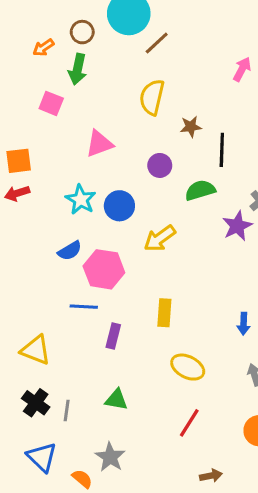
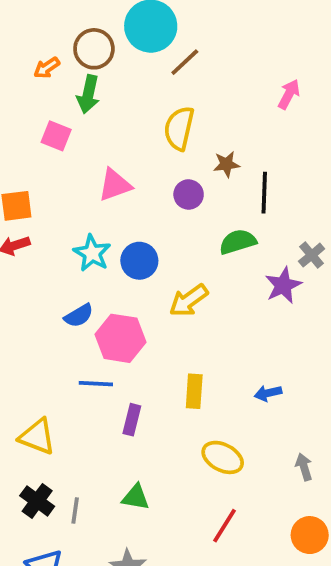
brown circle: (82, 32) -> (94, 49), size x1.4
purple circle: (160, 165) -> (189, 194), moved
blue arrow: (244, 324) -> (268, 393), moved, turned 75

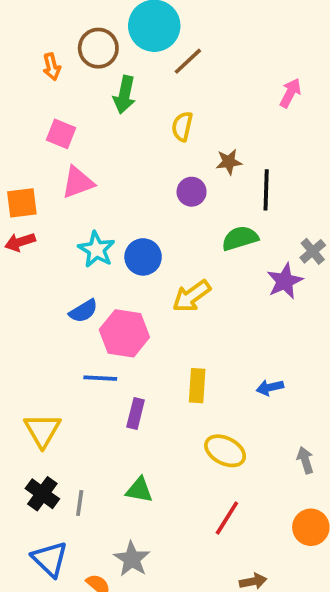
orange arrow: (47, 68) -> (52, 67), turned -70
green arrow: (88, 94) -> (124, 95), moved
yellow semicircle: (179, 128) -> (182, 126), size x0.7
pink triangle: (115, 185) -> (78, 182), moved
yellow triangle: (37, 437) -> (42, 430), turned 39

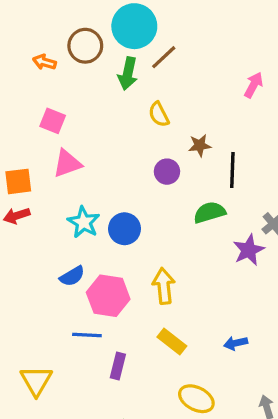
orange arrow: (52, 67) -> (44, 62), turned 120
green arrow: (124, 95) -> (128, 74), moved
yellow semicircle: (182, 126) -> (159, 114), turned -40
yellow arrow: (192, 296) -> (164, 286), moved, turned 120
yellow rectangle: (197, 386) -> (172, 342), turned -56

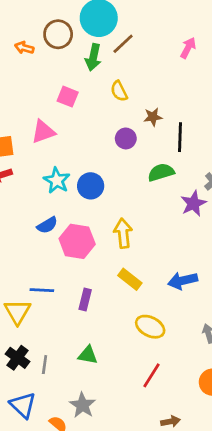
pink arrow: (254, 85) -> (188, 48), moved
pink square: (53, 121) -> (68, 97), moved
blue line: (87, 335) -> (42, 290), moved
blue arrow: (236, 343) -> (183, 281), size x1.5

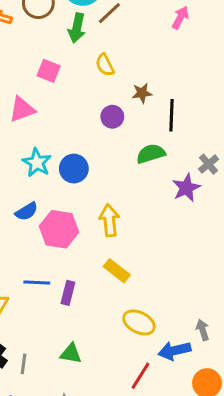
blue arrow: (183, 281) -> (174, 351), moved
blue line: (42, 290) -> (37, 282), moved

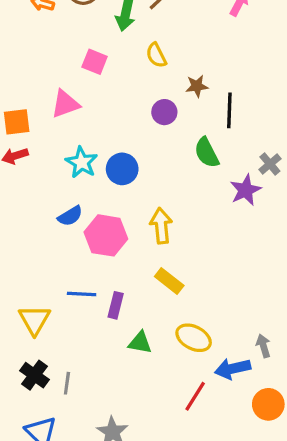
green semicircle: (151, 154) -> (207, 153), turned -100
green triangle: (71, 354) -> (140, 343), moved

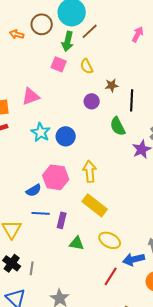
pink square: (95, 62) -> (59, 64), moved
blue semicircle: (70, 216) -> (34, 190), moved
yellow rectangle: (169, 281) -> (95, 205), size x1.4

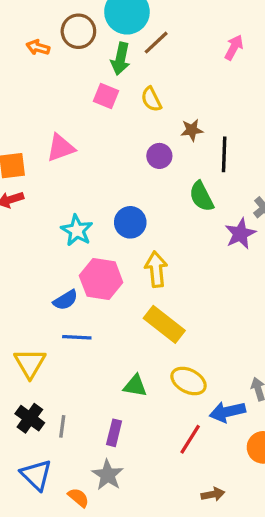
cyan star: (41, 132) -> (77, 230), moved
blue circle: (66, 136) -> (130, 222), moved
purple rectangle: (62, 220) -> (114, 433), moved

